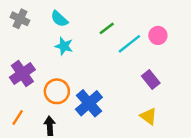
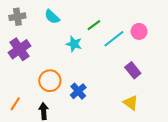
gray cross: (20, 19) -> (17, 17), turned -35
cyan star: (64, 46) -> (74, 44), moved
purple cross: (22, 74) -> (20, 49), moved
blue cross: (89, 103) -> (78, 91), size x0.7

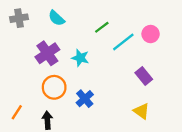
cyan star: (74, 44) -> (80, 58), moved
purple cross: (20, 49) -> (47, 53), moved

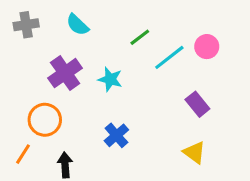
orange circle: (54, 87) -> (45, 120), moved

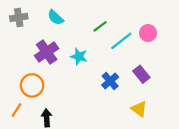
blue cross: (116, 135) -> (110, 81), moved

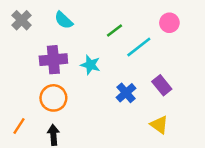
gray cross: (19, 17) -> (22, 20), turned -36
pink circle: (148, 33) -> (169, 23), moved
purple cross: (47, 52) -> (53, 60), turned 30
orange circle: (32, 85) -> (53, 98), moved

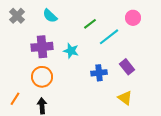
blue cross: (126, 93) -> (99, 73), turned 35

